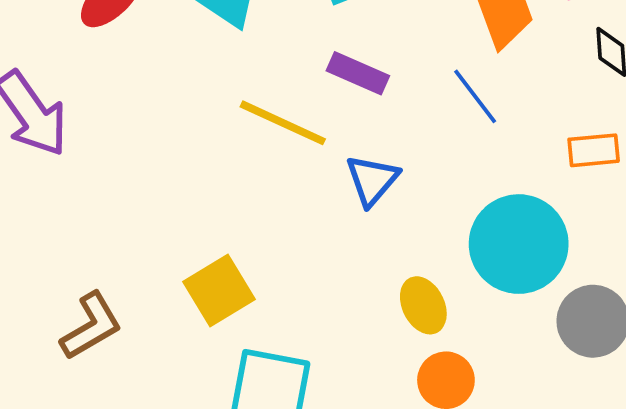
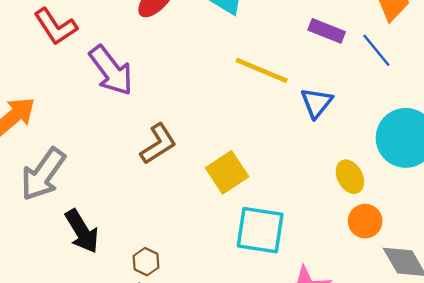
purple rectangle: (358, 73) -> (327, 31), moved
brown L-shape: (91, 326) -> (158, 144), moved

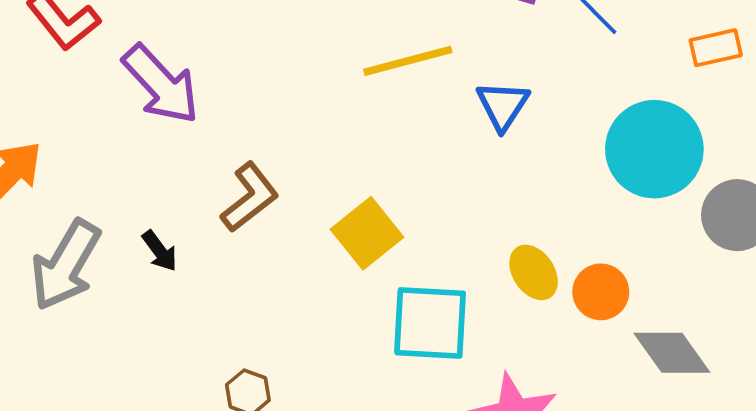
yellow line: (262, 70) -> (408, 61), turned -32
yellow ellipse: (350, 177) -> (534, 272), moved
black arrow: (82, 231) -> (160, 251), moved, size x0.6

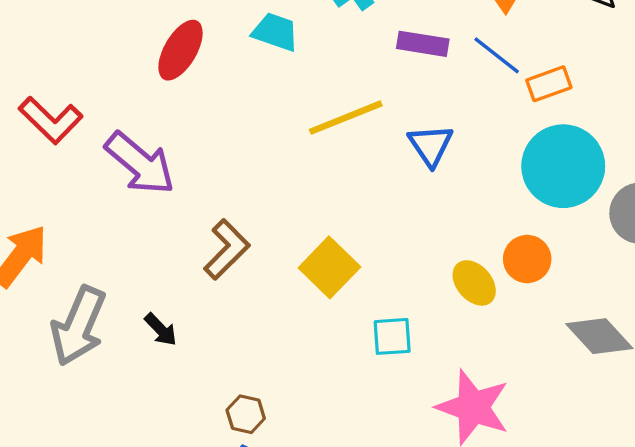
orange rectangle: (716, 48) -> (549, 84), moved
black arrow: (160, 251) -> (161, 329), moved
orange circle: (601, 292) -> (527, 259), moved
cyan square: (430, 323) -> (392, 336), size x0.6

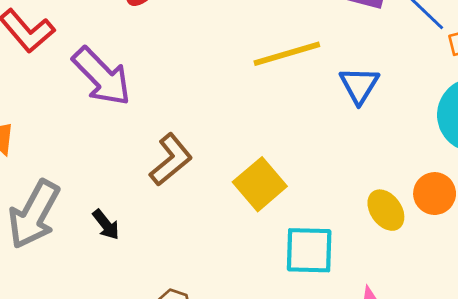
cyan square: (392, 336) -> (309, 250), size x1.4

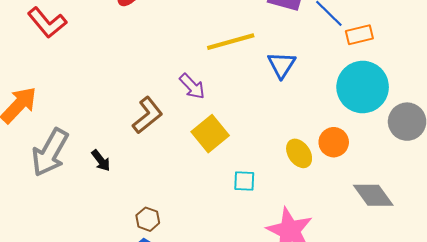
purple arrow: (102, 76) -> (192, 86), moved, size x0.6
cyan square: (309, 250) -> (244, 181), size x0.6

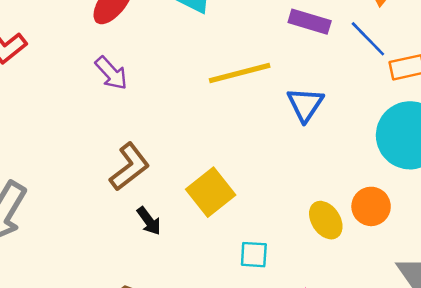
purple arrow: (192, 86) -> (111, 73), moved
black arrow: (101, 160) -> (149, 221), moved

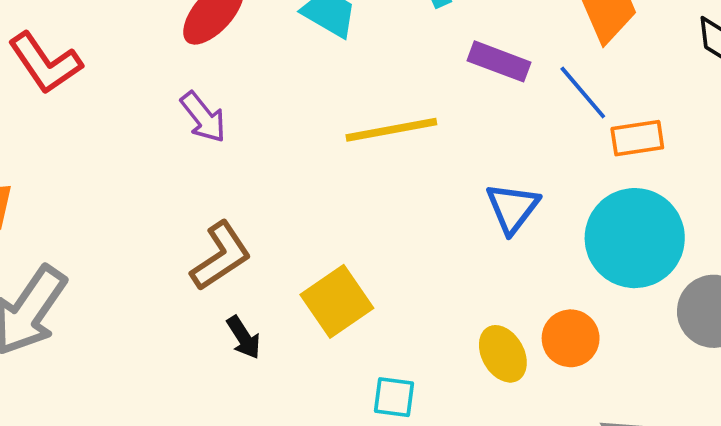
blue triangle: (305, 104) -> (512, 208), moved

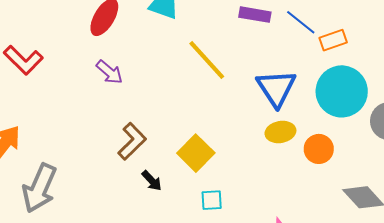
yellow line: (391, 130) -> (207, 60), turned 69
blue triangle: (512, 208) -> (276, 88), size x1.4
yellow ellipse: (503, 354) -> (280, 132), moved, turned -60
cyan square: (394, 397) -> (212, 200), moved

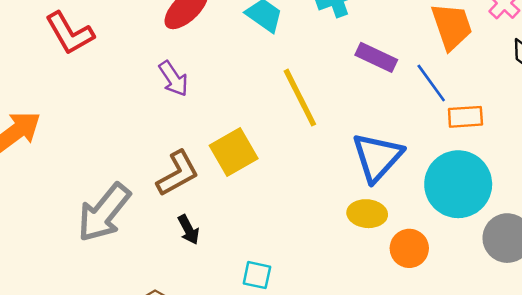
yellow square: (196, 153) -> (234, 152), moved
gray arrow: (39, 188) -> (104, 213), moved

